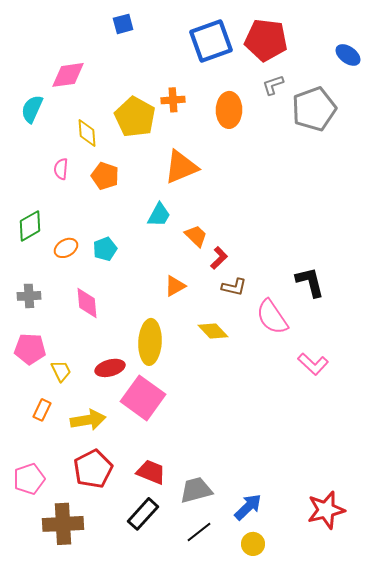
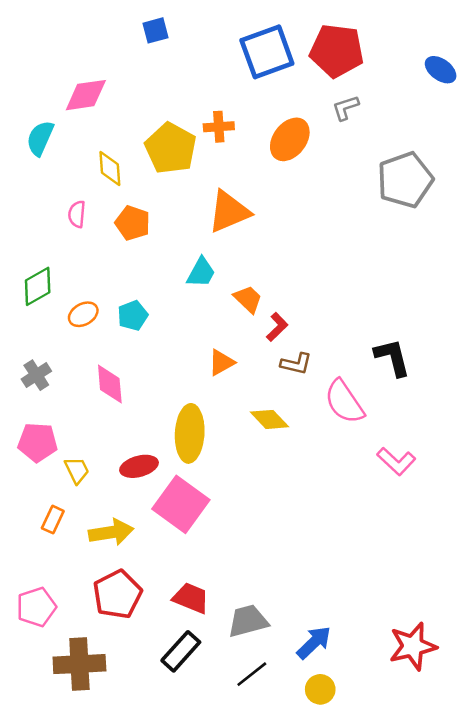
gray pentagon: (314, 109) -> (405, 180), moved
orange ellipse: (229, 110) -> (290, 139), turned 36
gray cross: (29, 296) -> (36, 375), turned -30

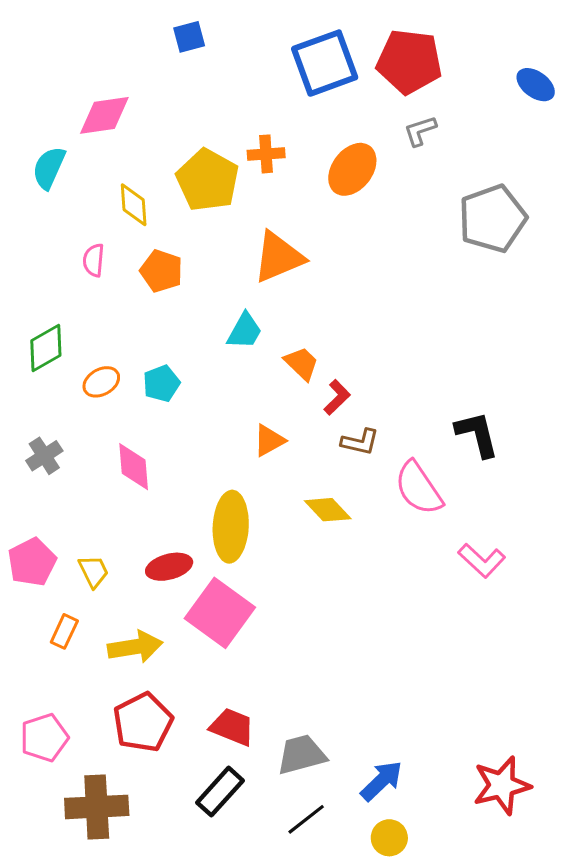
pink pentagon: (38, 442) -> (32, 562), moved, turned -30

